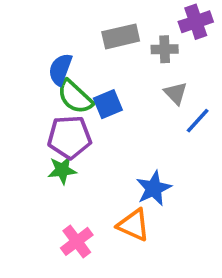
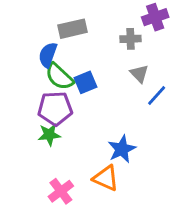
gray rectangle: (121, 36) -> (72, 29), moved

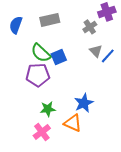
gray cross: (131, 39) -> (90, 27), turned -32
blue semicircle: (48, 55) -> (16, 25), moved
blue line: (157, 95) -> (108, 56), moved
green star: (49, 135) -> (48, 109), moved

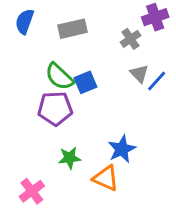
blue semicircle: (16, 25) -> (25, 21), moved
pink cross: (42, 132) -> (32, 191), moved

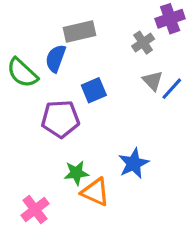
blue semicircle: (25, 21) -> (56, 58), moved
green semicircle: (59, 77) -> (22, 73), moved
orange triangle: (106, 178) -> (95, 192), moved

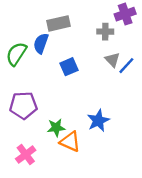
gray cross: (143, 43) -> (105, 32), turned 35
green semicircle: (22, 73) -> (16, 54), turned 80
purple pentagon: (60, 119) -> (23, 105), moved

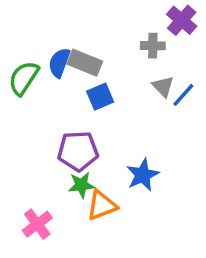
purple cross: (125, 14) -> (182, 20), turned -30
gray rectangle: (58, 23) -> (85, 63), moved, turned 35
purple pentagon: (23, 105) -> (78, 151), moved
orange triangle: (70, 142) -> (102, 205), turned -45

